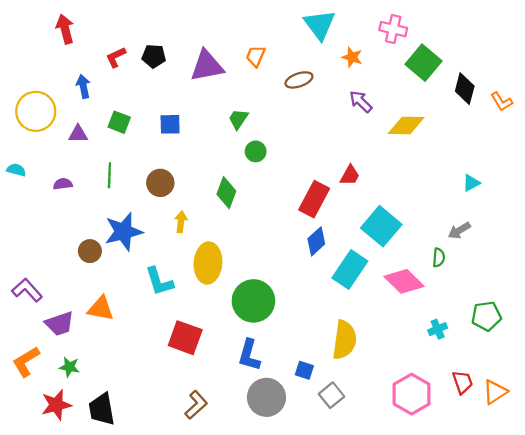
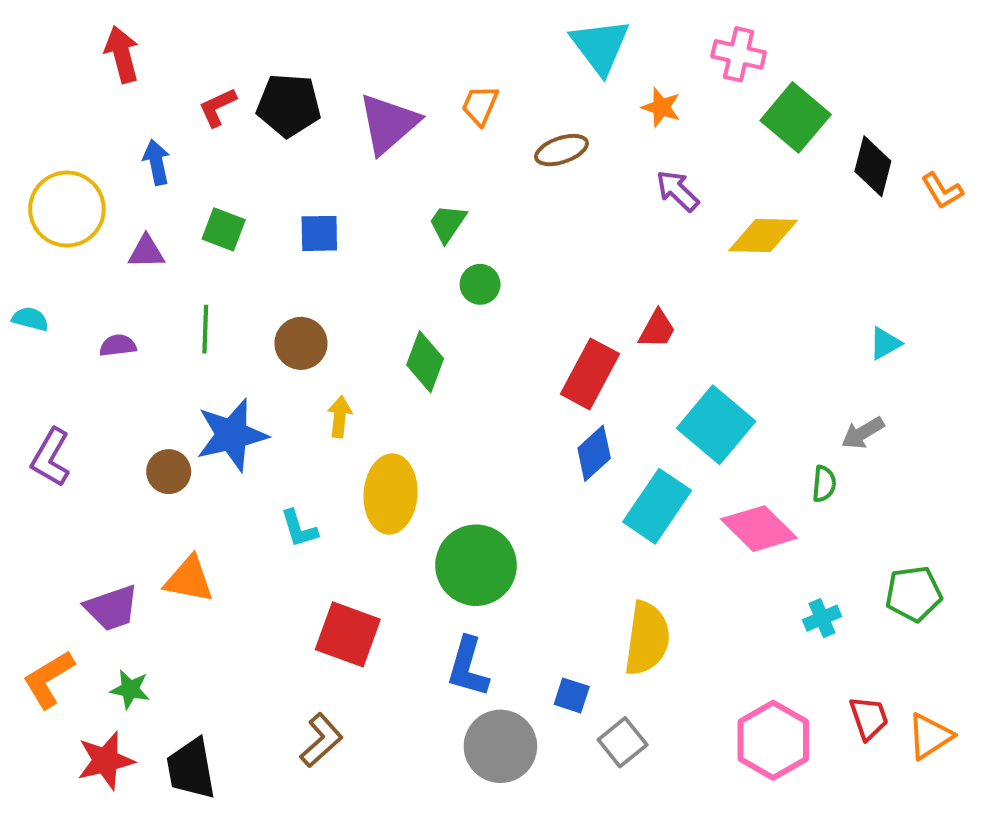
black pentagon: (154, 56) -> (289, 105), size x1.4
purple triangle: (207, 66) -> (388, 124), turned -30
cyan L-shape: (159, 281) -> (299, 529), size x0.7
purple L-shape: (27, 290) -> (51, 457), moved, turned -108
brown L-shape: (196, 405) -> (321, 740), moved

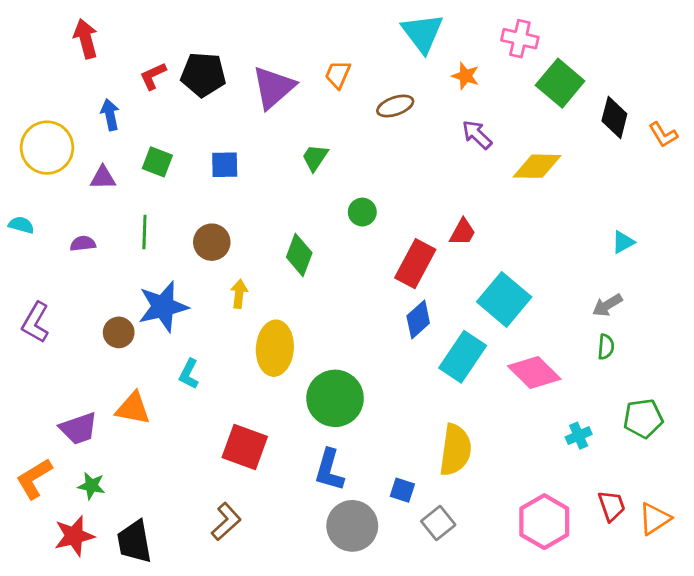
green circle: (480, 284) -> (362, 212), moved
green semicircle: (824, 484) -> (606, 347), moved
cyan L-shape: (299, 529) -> (189, 374), moved, turned 44

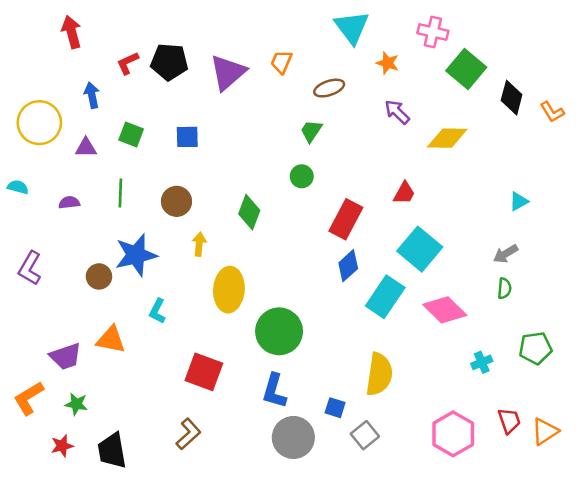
green trapezoid: (315, 158) -> (311, 131), moved
red trapezoid: (463, 232) -> (404, 193), moved
red star: (74, 536) -> (62, 446), size x0.7

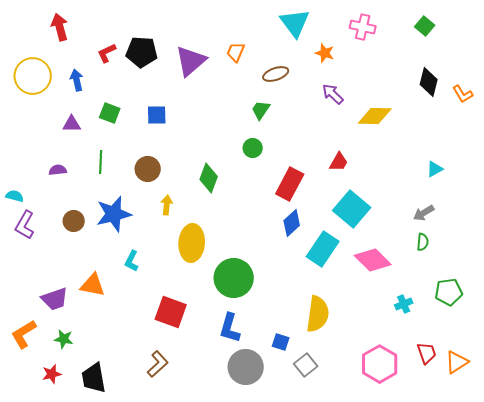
green square: (466, 69) -> (425, 26), moved, size x0.6
yellow circle: (39, 123) -> (33, 76), moved
cyan semicircle: (18, 187) -> (15, 196), moved
brown circle: (99, 276) -> (74, 221), moved

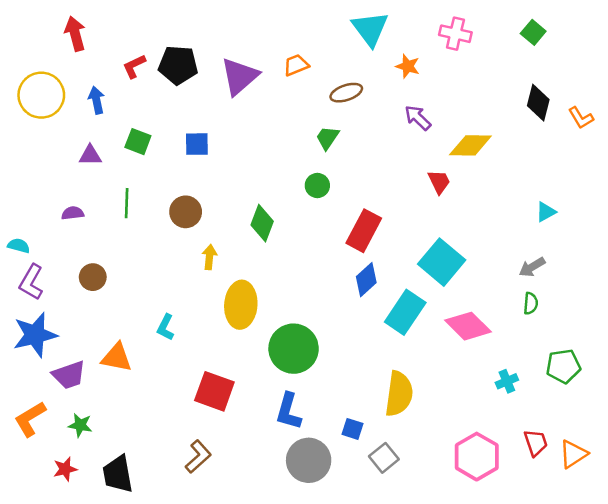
orange trapezoid: (236, 52) -> (296, 65), turned 45
red trapezoid: (339, 162) -> (439, 182), moved, turned -55
blue star: (114, 214) -> (35, 335), moved

